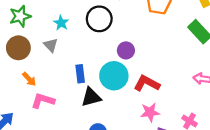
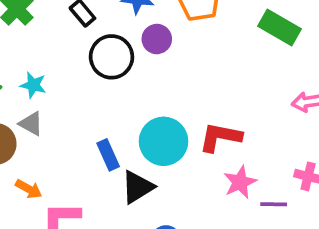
cyan star: (61, 23) -> (33, 85), moved
gray triangle: (51, 45) -> (31, 124), moved
purple circle: (126, 50) -> (157, 39), moved

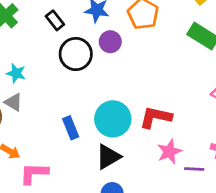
black triangle: (137, 187) -> (108, 157), moved

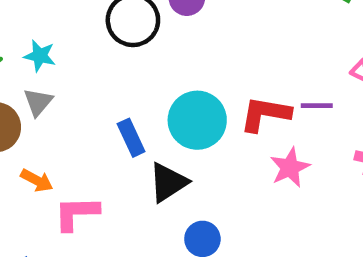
gray triangle: (13, 102) -> (38, 102), turned 42
black triangle: (108, 157) -> (168, 182), moved
purple line: (194, 169) -> (317, 106), moved

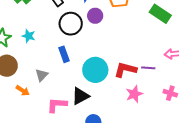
gray triangle: (38, 102) -> (42, 75), moved
blue rectangle: (131, 138) -> (64, 54), moved
pink L-shape: (76, 213) -> (57, 105), moved

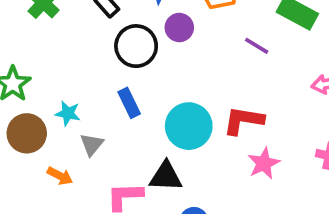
cyan star: (28, 36) -> (68, 113), moved
purple line: (148, 68) -> (257, 46), moved, turned 32
black triangle: (80, 96) -> (166, 176), turned 36

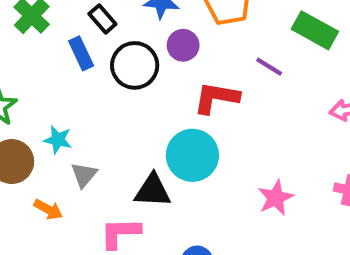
blue rectangle: (129, 103) -> (81, 53), moved
red L-shape: (243, 120) -> (216, 98), moved
black triangle: (166, 176) -> (153, 191), moved

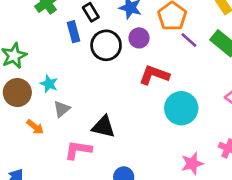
purple line: (269, 67) -> (189, 40), moved
cyan circle: (192, 155) -> (181, 108), moved
pink star: (276, 198) -> (192, 164), moved

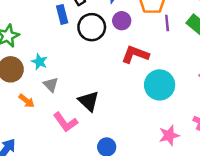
purple line: (189, 40) -> (167, 23), turned 42
gray triangle: (62, 109) -> (51, 85), turned -35
black triangle: (103, 127) -> (89, 101), turned 30
pink L-shape: (78, 150) -> (65, 122), turned -135

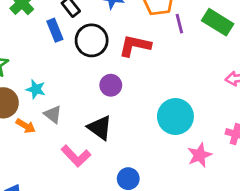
purple circle: (122, 21) -> (111, 85), moved
red L-shape: (135, 54) -> (135, 46), moved
cyan circle: (160, 85) -> (175, 117), moved
orange arrow: (27, 101) -> (26, 126), moved

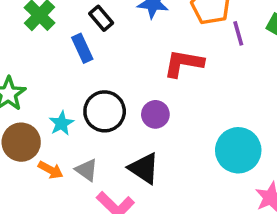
black circle: (92, 40) -> (105, 111), moved
cyan star: (36, 89) -> (61, 123), turned 30
gray triangle: (53, 114) -> (87, 170), moved

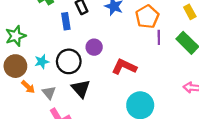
red L-shape: (184, 63) -> (124, 67), moved
purple circle: (155, 114) -> (94, 47), moved
black triangle: (144, 168) -> (81, 89), moved

